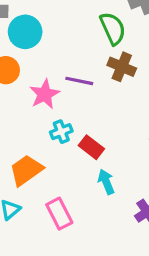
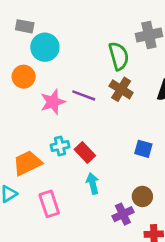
cyan cross: (61, 132) -> (60, 146), moved

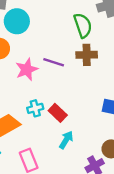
brown cross: (121, 89) -> (87, 55), turned -30
cyan arrow: (93, 183) -> (66, 140), turned 48

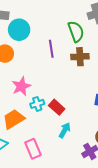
purple line: (54, 62) -> (51, 49), moved, turned 66
pink star: (27, 70) -> (21, 86), moved

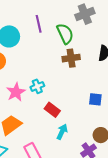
purple line: (51, 49) -> (39, 24), moved
cyan cross: (37, 104) -> (37, 86), moved

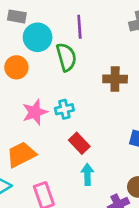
green semicircle: (65, 34) -> (66, 57), moved
cyan arrow: (62, 132) -> (87, 174), turned -35

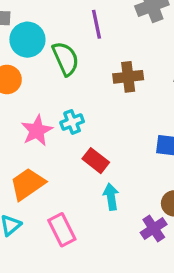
purple line: (79, 27) -> (96, 24), moved

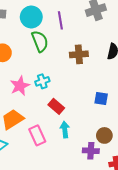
cyan circle: (27, 40) -> (31, 17), moved
purple cross: (154, 228) -> (91, 151), turned 35
pink rectangle: (62, 230) -> (37, 135), moved

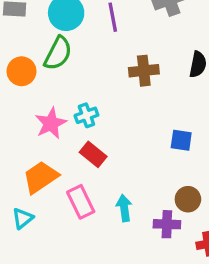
green semicircle: (40, 41) -> (58, 53), moved, turned 50
red rectangle: (56, 106) -> (93, 154), moved
cyan arrow: (65, 130) -> (124, 208), moved

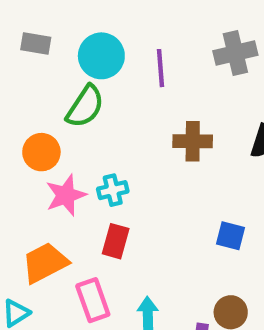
orange circle: (22, 71) -> (41, 152), moved
red rectangle: (93, 154) -> (116, 241), turned 60

